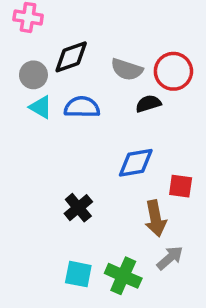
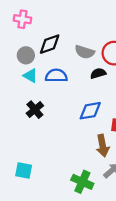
black cross: (78, 208) -> (35, 110), moved
cyan square: (78, 274) -> (24, 171), moved

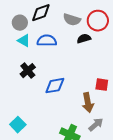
blue diamond: (90, 111) -> (55, 86), moved
cyan square: (24, 171) -> (18, 125), turned 35

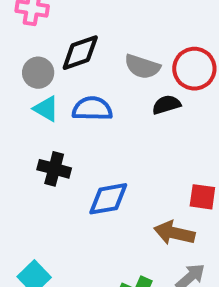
black cross: (28, 71) -> (54, 169), turned -35
brown arrow: (88, 103) -> (174, 233), turned 114

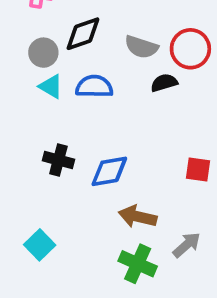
black cross: (54, 169) -> (58, 160), moved
brown arrow: (174, 233) -> (138, 217), moved

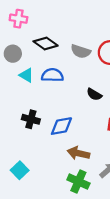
black diamond: (83, 34) -> (46, 43), turned 55
gray circle: (43, 53) -> (13, 54), moved
black semicircle: (164, 83) -> (94, 94), moved, turned -133

